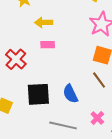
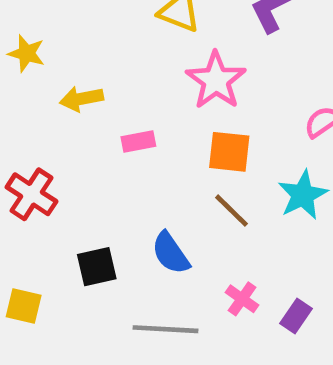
pink rectangle: (48, 45) -> (138, 141), moved
black square: (38, 94) -> (97, 267), size x0.7

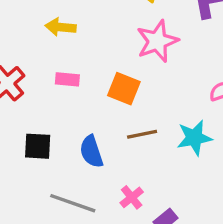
pink rectangle: (138, 141) -> (67, 79), moved
orange square: (229, 152) -> (124, 89), moved
brown line: (231, 211) -> (142, 134), turned -72

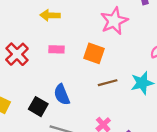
black square: (38, 146) -> (38, 107), moved, turned 30
blue semicircle: (91, 152) -> (62, 95), moved

